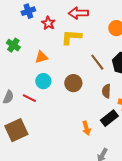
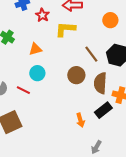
brown circle: (73, 83) -> (76, 75), moved
brown semicircle: (106, 91) -> (100, 83), size x1.5

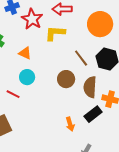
red star: (42, 15) -> (32, 19), size x1.5
orange circle: (110, 20) -> (100, 24), size x1.6
orange triangle: (35, 49) -> (25, 53), turned 40

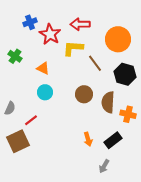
brown line: (81, 58) -> (95, 63), moved
red line: (13, 94) -> (31, 120), moved, turned -64
black rectangle: (93, 114) -> (113, 140), moved

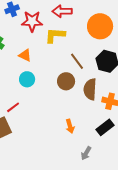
red star: (50, 34) -> (32, 21), turned -30
brown line: (95, 63) -> (77, 61), moved
black rectangle: (113, 140) -> (105, 127), moved

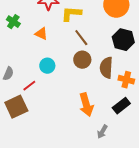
brown line: (77, 61) -> (81, 38), moved
cyan circle: (27, 79) -> (47, 66), moved
orange arrow: (70, 126) -> (86, 105), size x1.6

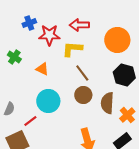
cyan circle: (47, 66) -> (48, 101), size x1.5
orange cross: (126, 80) -> (127, 115), turned 35

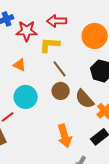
brown semicircle: (107, 103) -> (85, 99), turned -45

